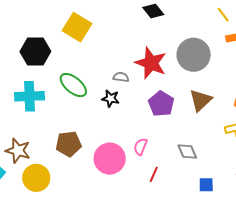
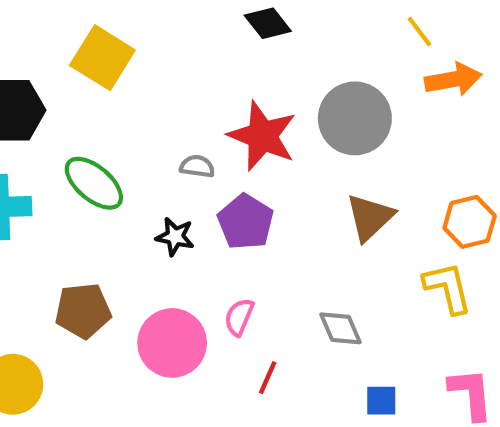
black star: (111, 98) -> (175, 237), moved
purple pentagon: (161, 104) -> (246, 222), moved

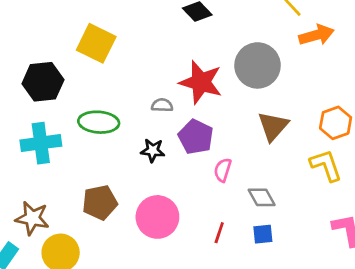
green ellipse: (94, 183) -> (99, 122), turned -30
pink semicircle: (239, 317) -> (223, 170), moved
blue square: (381, 401) -> (263, 234), moved

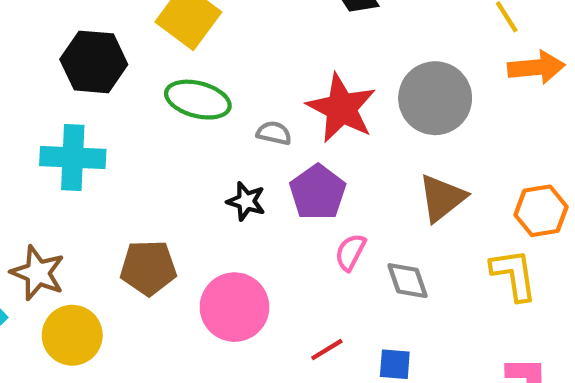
green ellipse: (99, 122) -> (198, 100), moved
gray diamond: (262, 197) -> (408, 281), moved
red line: (219, 233) -> (327, 350), turned 30

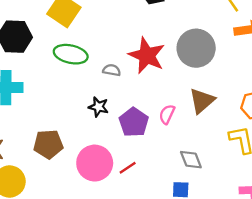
purple pentagon: (318, 192) -> (134, 122), moved
pink semicircle: (350, 252) -> (167, 114), moved
gray diamond: (408, 281) -> (191, 160), moved
red line: (327, 350) -> (128, 168), moved

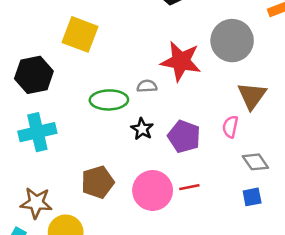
green ellipse: (71, 54) -> (109, 100), moved
black star: (98, 107) -> (142, 129), turned 30
pink semicircle: (167, 114) -> (230, 127), moved
red line: (128, 168) -> (189, 187), turned 36

